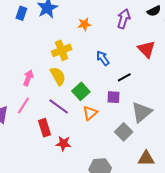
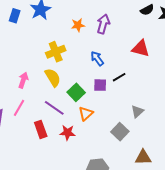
purple arrow: (124, 19) -> (103, 24), moved
red triangle: (147, 49) -> (141, 48), turned -30
purple square: (113, 97) -> (100, 85), moved
gray triangle: (142, 112) -> (137, 111), size x0.6
red star: (63, 144) -> (67, 133), moved

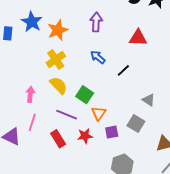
orange star: (78, 25) -> (58, 30), moved, size x1.5
purple square: (100, 85) -> (112, 132), moved
gray triangle: (137, 111) -> (149, 100), turned -32

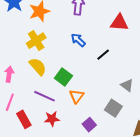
purple square: (112, 132) -> (89, 125), moved, turned -32
red star: (85, 136) -> (52, 119), moved
red rectangle: (58, 139) -> (24, 119), moved

